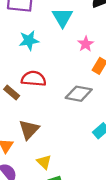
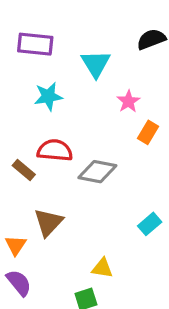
gray diamond: (79, 94) -> (97, 172), moved
yellow triangle: (44, 162) -> (102, 268), moved, turned -35

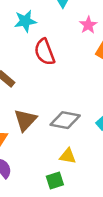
red semicircle: (55, 150) -> (45, 52), moved, turned -116
gray diamond: (97, 172) -> (65, 120), moved

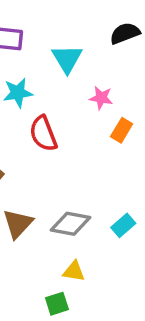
pink star: (88, 25) -> (101, 98), turned -30

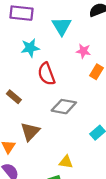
gray diamond: (70, 224) -> (64, 107), moved

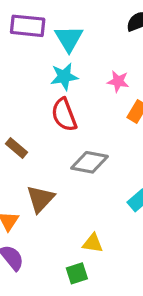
cyan triangle: (62, 26) -> (69, 39), moved
cyan star: (30, 48) -> (64, 77), moved

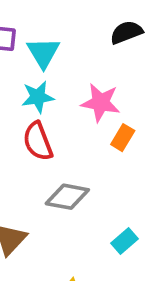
pink star: (118, 81) -> (101, 103), size x1.5

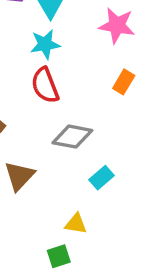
pink star: (101, 103) -> (117, 25), moved
cyan rectangle: (125, 241) -> (102, 178), moved

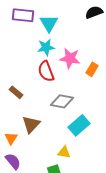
pink star: (117, 25) -> (70, 58), moved
cyan rectangle: (102, 178) -> (79, 125), size x1.5

